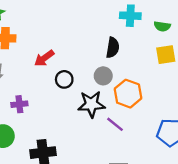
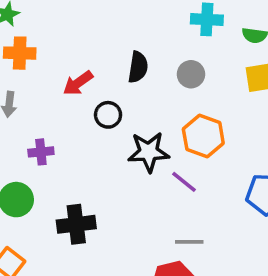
black semicircle: (113, 48) -> (138, 67), moved
gray circle: (103, 76) -> (191, 74), moved

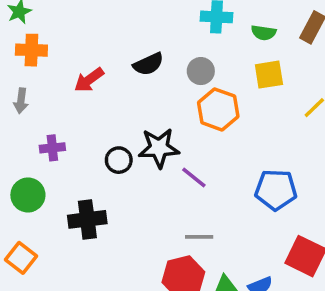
black semicircle: (138, 67) -> (148, 64), turned 56
black circle: (108, 115) -> (119, 160), moved
orange hexagon: (203, 136) -> (218, 109), moved

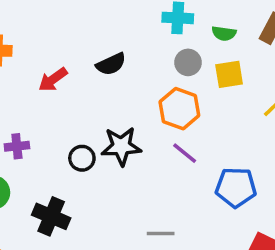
gray circle: (201, 71) -> (188, 62), moved
purple line: (194, 178) -> (185, 153), moved
black cross: (87, 219) -> (51, 216), turned 30

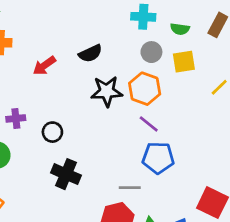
black star: (121, 146) -> (107, 91), moved
black circle: (82, 158) -> (52, 132), moved
blue pentagon: (236, 187) -> (158, 158), moved
black cross: (51, 216) -> (66, 174), moved

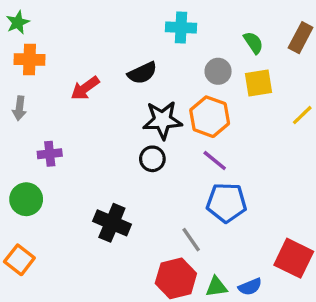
cyan cross: (143, 17) -> (181, 28), moved
green semicircle: (180, 29) -> (253, 43), turned -132
black circle: (52, 132) -> (152, 159), moved
gray line: (130, 188) -> (191, 240), turned 55

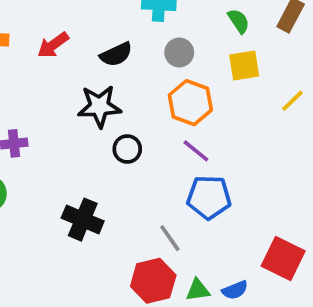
gray circle: (218, 71) -> (179, 53), moved
red arrow: (85, 88) -> (53, 45), moved
black star: (162, 120) -> (99, 106), moved

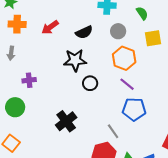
green semicircle: (239, 21) -> (142, 13), moved
black cross: (83, 220) -> (66, 121), turned 30

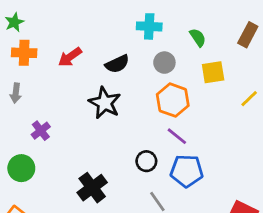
black star: (75, 60) -> (105, 103), turned 30
purple cross: (29, 80) -> (41, 131), turned -32
black circle: (90, 83) -> (146, 161), moved

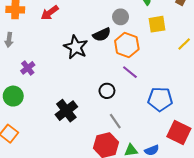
black semicircle: (117, 64) -> (102, 35), moved
blue pentagon: (187, 171) -> (160, 99), moved

